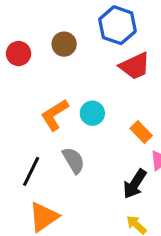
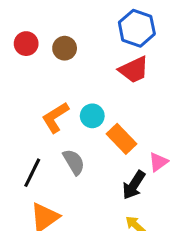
blue hexagon: (117, 25) -> (137, 28), moved
red circle: (19, 54) -> (26, 44), moved
orange rectangle: (141, 132) -> (121, 139), moved, size x1.4

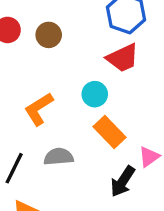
cyan circle: (92, 116) -> (95, 94), moved
gray semicircle: (74, 162) -> (59, 157), turned -64

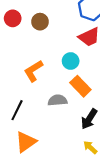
gray semicircle: (59, 157) -> (57, 100), moved

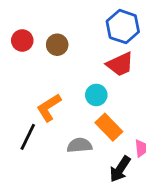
black line: (17, 110) -> (28, 137), moved

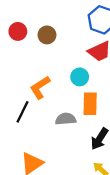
orange rectangle: (109, 127) -> (90, 104), turned 45

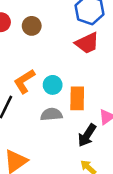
cyan circle: (80, 77) -> (53, 85), moved

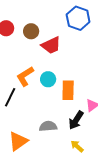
red trapezoid: (87, 43) -> (51, 45), moved
gray semicircle: (51, 114) -> (48, 126), moved

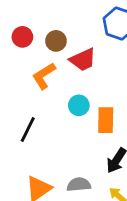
orange L-shape: (25, 76) -> (44, 76), moved
gray semicircle: (48, 126) -> (79, 185), moved

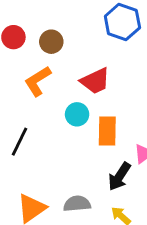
red trapezoid: (83, 60) -> (95, 81), moved

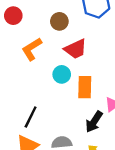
brown circle: (51, 42) -> (59, 21), moved
black line: (20, 142) -> (31, 117), moved

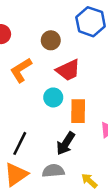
black arrow: (94, 122) -> (66, 143), moved

